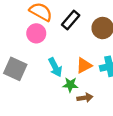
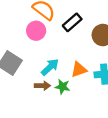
cyan arrow: (55, 67) -> (50, 67), turned -114
brown arrow: (85, 98) -> (42, 86), moved

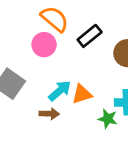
orange triangle: (79, 70) -> (82, 94), moved
green star: (62, 87) -> (108, 119), moved

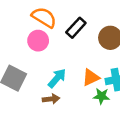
orange triangle: (82, 94) -> (91, 77), moved

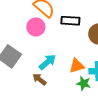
black rectangle: (76, 28) -> (70, 21), turned 42
brown arrow: (51, 99) -> (39, 79), turned -144

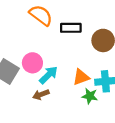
pink circle: (36, 27) -> (32, 63), moved
brown arrow: (39, 79) -> (41, 95), turned -56

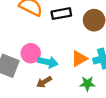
cyan arrow: (48, 75) -> (48, 62), turned 66
green star: (90, 96) -> (87, 84), moved

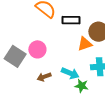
orange triangle: (79, 59) -> (85, 44), moved
cyan arrow: (48, 62) -> (70, 73), moved

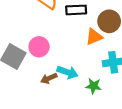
cyan arrow: (70, 73) -> (67, 72), moved

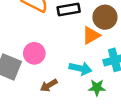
cyan arrow: (67, 72) -> (80, 68), moved

